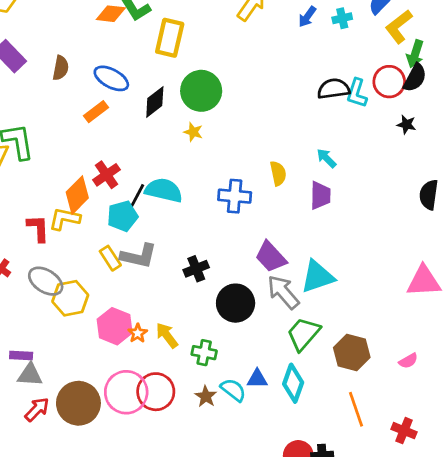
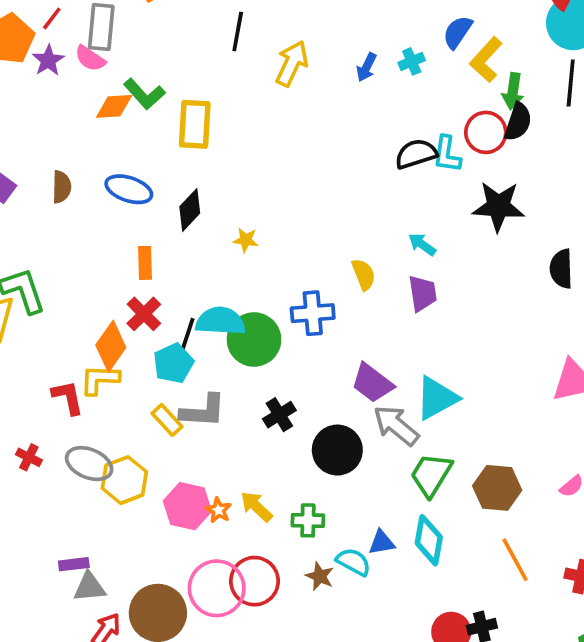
green circle: (201, 91) -> (254, 340), moved
orange rectangle: (96, 112) -> (145, 263), moved, turned -45
black star: (406, 124) -> (498, 206), moved, size x2.0

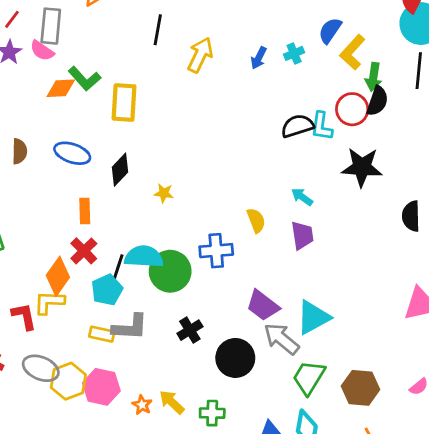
yellow rectangle: (167, 420) -> (102, 334), turned -35
pink hexagon: (187, 506) -> (101, 387), moved

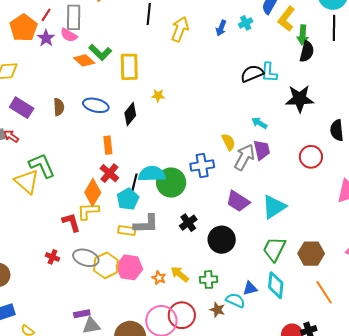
orange diamond: (61, 88) -> (84, 60), turned 50
red circle: (352, 109) -> (311, 157), moved
yellow star: (164, 193) -> (158, 95), moved
gray arrow: (281, 339) -> (244, 157), moved, turned 84

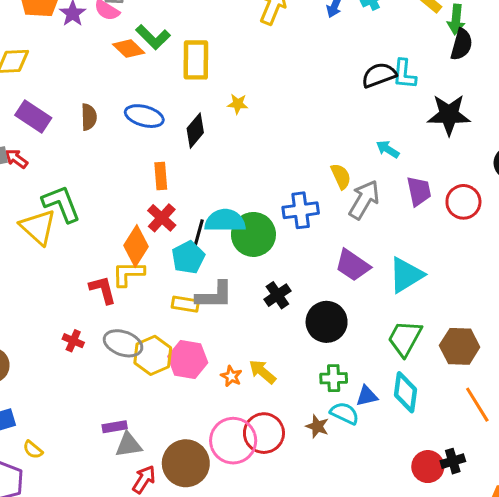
purple trapezoid: (262, 150) -> (419, 191), moved
green cross: (209, 280) -> (334, 378), moved

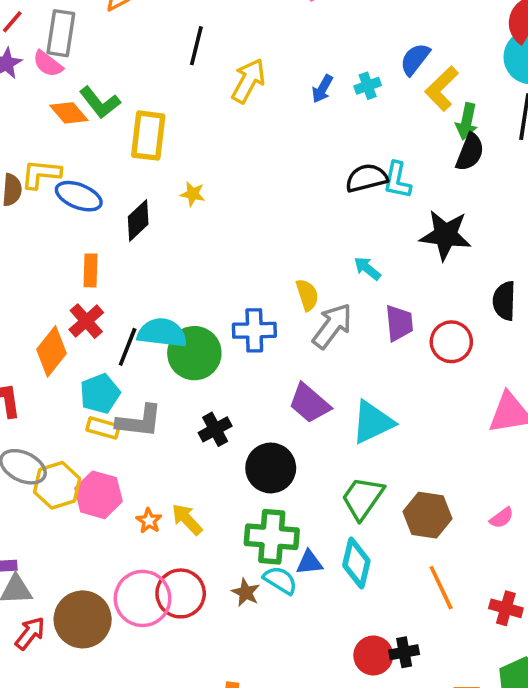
cyan pentagon: (188, 257) -> (100, 394), moved
yellow L-shape: (128, 274) -> (41, 174), moved
green cross: (334, 378) -> (272, 537), size x1.6

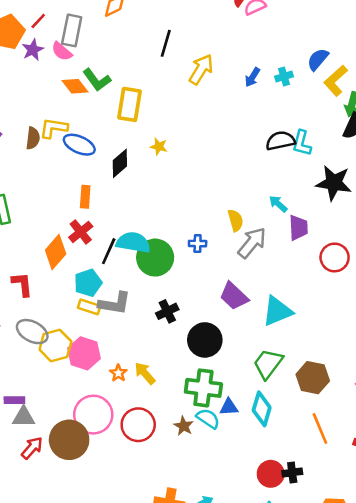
purple trapezoid: (399, 323) -> (298, 228), moved
blue cross: (254, 330) -> (198, 244), size x0.6
pink circle: (143, 598) -> (93, 415), moved

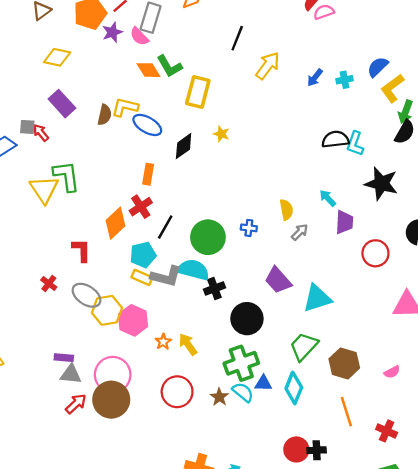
cyan semicircle: (133, 242) -> (193, 270), moved
gray arrow: (252, 243) -> (300, 232), size x0.6
green cross: (203, 388) -> (241, 363), turned -32
pink circle: (93, 415) -> (113, 375), moved

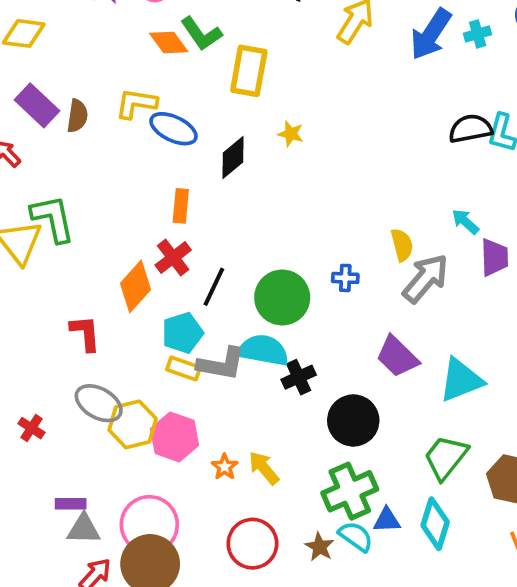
blue arrow: (315, 78) -> (431, 34), size x1.8
brown semicircle: (105, 115) -> (77, 116), moved
gray arrow: (300, 232) -> (426, 278), size x1.8
red cross: (49, 284) -> (31, 428), moved

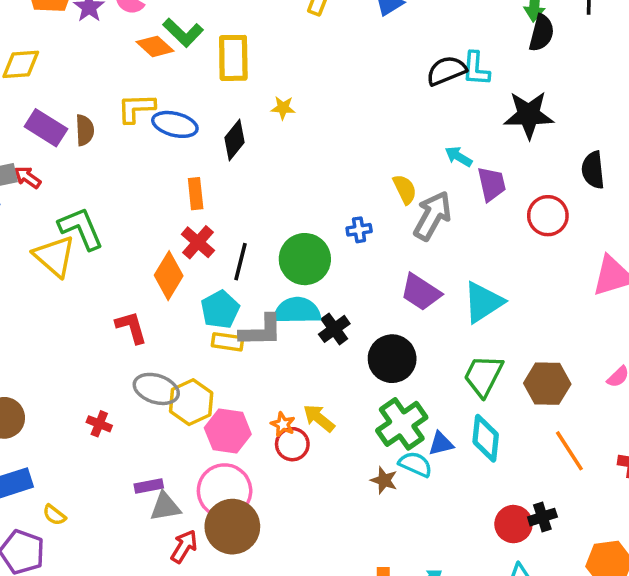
pink hexagon: (175, 437) -> (228, 431), moved
red circle: (252, 544) -> (292, 444), moved, size x0.7

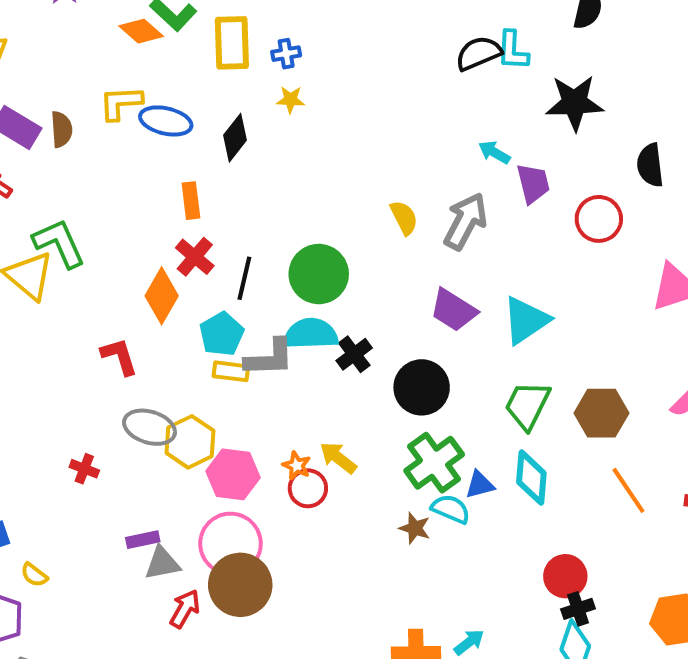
yellow semicircle: (405, 189) -> (404, 218), moved
blue cross: (359, 230) -> (286, 54), moved
black cross: (542, 517) -> (578, 609), moved

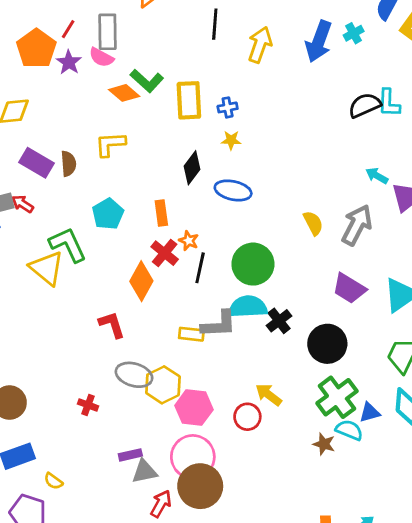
blue ellipse: (166, 121) -> (233, 190), moved
cyan pentagon: (222, 334) -> (108, 214), moved
orange star: (297, 466) -> (189, 241), moved

